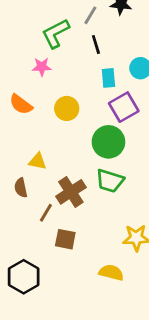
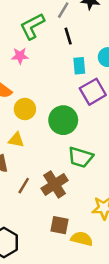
yellow circle: (67, 108) -> (25, 109), moved
green circle: (108, 142) -> (63, 120), moved
brown cross: (71, 192) -> (55, 184), moved
brown square: (65, 239) -> (59, 225), moved

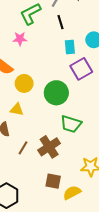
yellow semicircle: (82, 239) -> (72, 193), turned -42

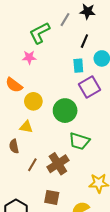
black line: (60, 22) -> (84, 41), moved, turned 40
brown square: (53, 181) -> (52, 197), moved

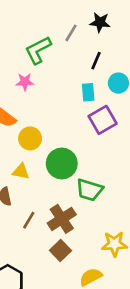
green circle: (65, 111) -> (62, 164), moved
brown square: (52, 197) -> (60, 251), moved, turned 35

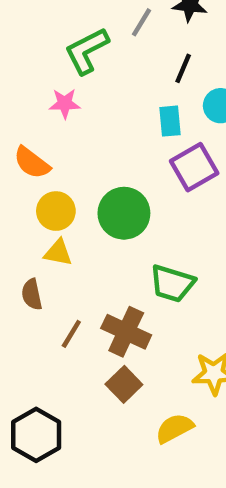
yellow circle: (30, 138) -> (56, 211), moved
green circle: (62, 164) -> (124, 213), moved
brown cross: (62, 219) -> (126, 332), turned -32

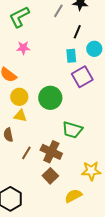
green L-shape: (87, 51) -> (19, 17), moved

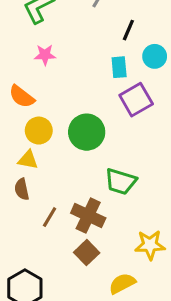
yellow triangle: (20, 116) -> (28, 160), moved

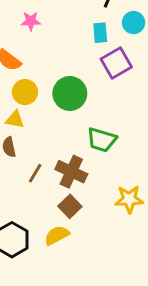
yellow semicircle: (122, 283) -> (57, 235), moved

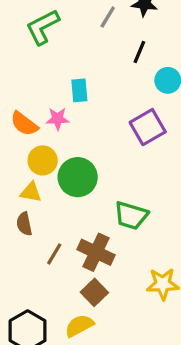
pink star: (31, 21) -> (58, 119), moved
cyan rectangle: (100, 33) -> (79, 90), moved
green circle: (70, 93) -> (78, 177), moved

